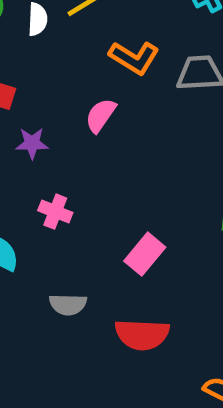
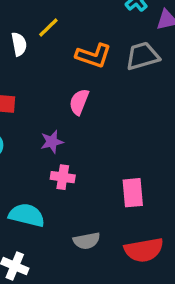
purple star: (32, 143) -> (52, 142), moved
pink rectangle: (145, 254) -> (133, 193), turned -32

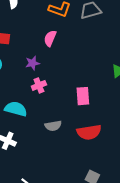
pink cross: (63, 177) -> (39, 85), turned -32

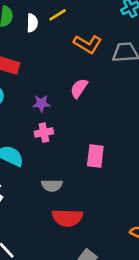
pink semicircle: (50, 38) -> (79, 88), moved
red semicircle: (89, 132) -> (67, 218), moved

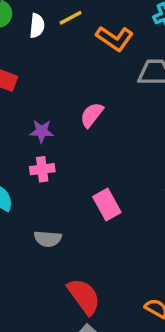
orange L-shape: (88, 44) -> (115, 38), moved
pink rectangle: (95, 156) -> (107, 204), turned -40
red semicircle: (67, 218) -> (84, 296), moved, turned -132

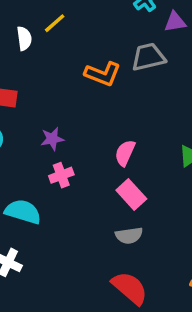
orange L-shape: (115, 38) -> (103, 74), moved
pink semicircle: (92, 115) -> (125, 153), moved
gray semicircle: (48, 239) -> (129, 236), moved

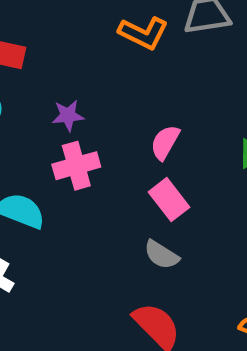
pink cross: (61, 175) -> (76, 166), size x1.4
gray semicircle: (129, 236) -> (161, 255), turned 36

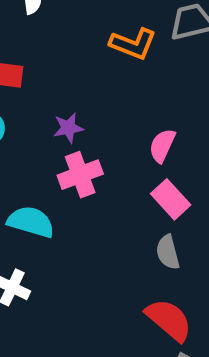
gray semicircle: (161, 255) -> (168, 252), turned 48

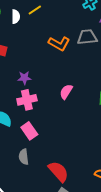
pink rectangle: (171, 199) -> (29, 131), moved
gray semicircle: (168, 252) -> (24, 157), moved

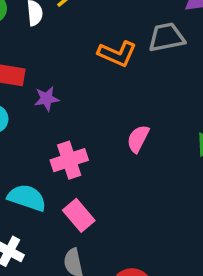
purple star: (24, 78) -> (47, 99), moved

